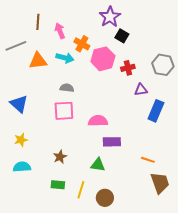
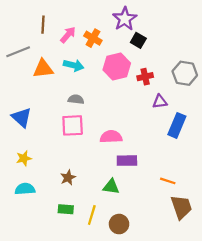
pink arrow: (60, 31) -> (68, 35), turned 63
orange cross: (82, 44) -> (93, 38), moved

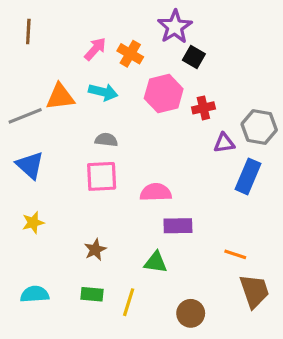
brown line: (43, 25) -> (28, 32), moved
gray line: (18, 52) -> (25, 116), moved
gray hexagon: (185, 73) -> (259, 127), moved
cyan semicircle: (25, 189) -> (35, 294), moved
brown circle: (119, 224) -> (191, 313), moved

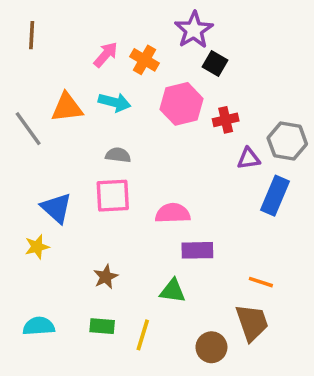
gray line: (25, 116) -> (28, 129), turned 76
blue triangle: (30, 165) -> (56, 208), moved
brown trapezoid: (254, 291) -> (252, 323), moved

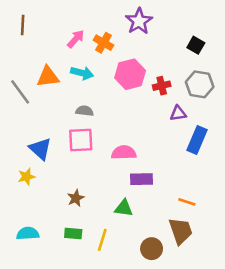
black square: (215, 63) -> (196, 45), moved
gray hexagon: (287, 141) -> (200, 84), moved

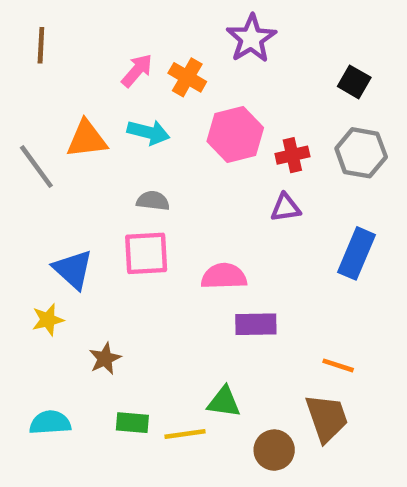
purple triangle: (178, 113) -> (286, 208), moved
brown star: (76, 198) -> (105, 359), moved
green triangle: (124, 208) -> (224, 402), moved
yellow line: (102, 240) -> (185, 434), turned 65

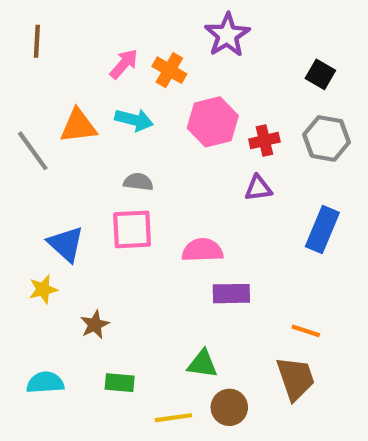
yellow line: (185, 434) -> (173, 418), moved
brown circle: (274, 450) -> (229, 407), moved

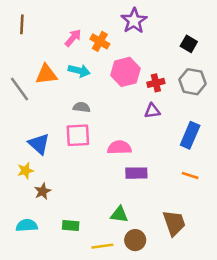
brown star: (95, 325) -> (43, 191), moved
orange line: (306, 331) -> (190, 175), moved

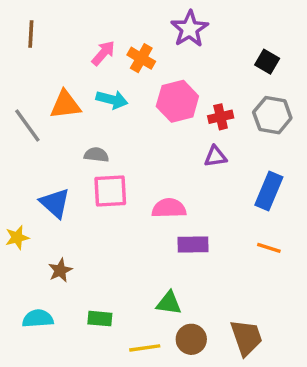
gray semicircle: (82, 107) -> (96, 155), moved
yellow star: (26, 171) -> (17, 238), moved
brown trapezoid: (174, 223) -> (246, 338), moved

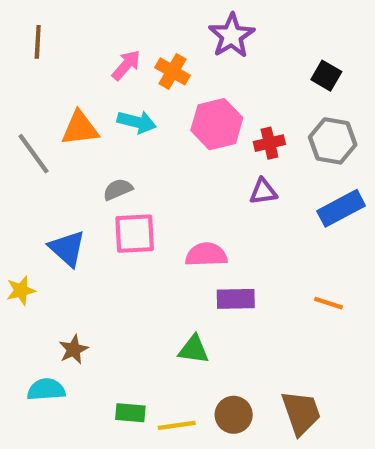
gray semicircle: (96, 155) -> (118, 189), turned -30
blue rectangle: (269, 191) -> (341, 208), moved, turned 39
brown star: (60, 270) -> (74, 349), moved
green triangle: (169, 303) -> (194, 349), moved
green rectangle: (100, 319) -> (130, 413), moved

